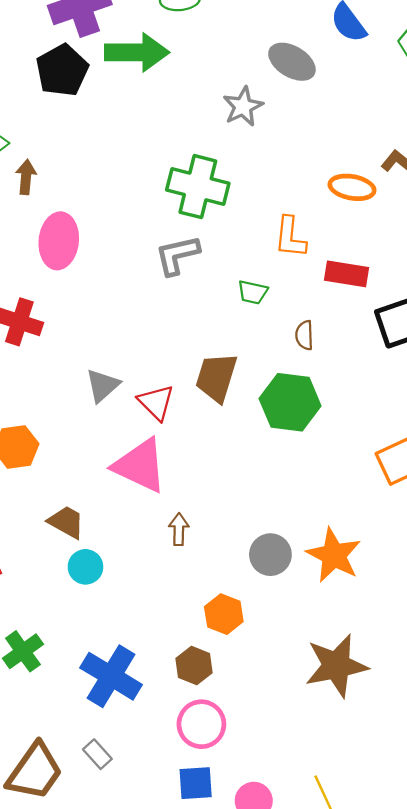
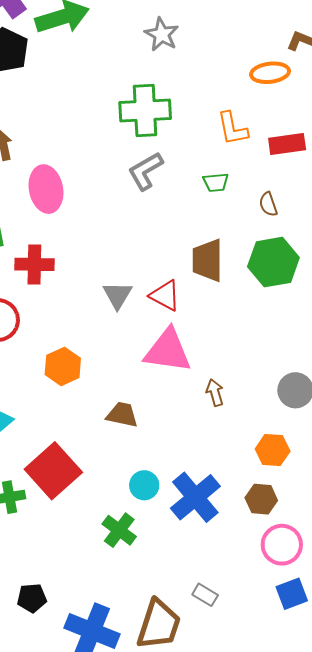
cyan circle: (85, 567) -> (144, 485), moved
blue cross: (111, 676) -> (195, 497), moved, turned 36

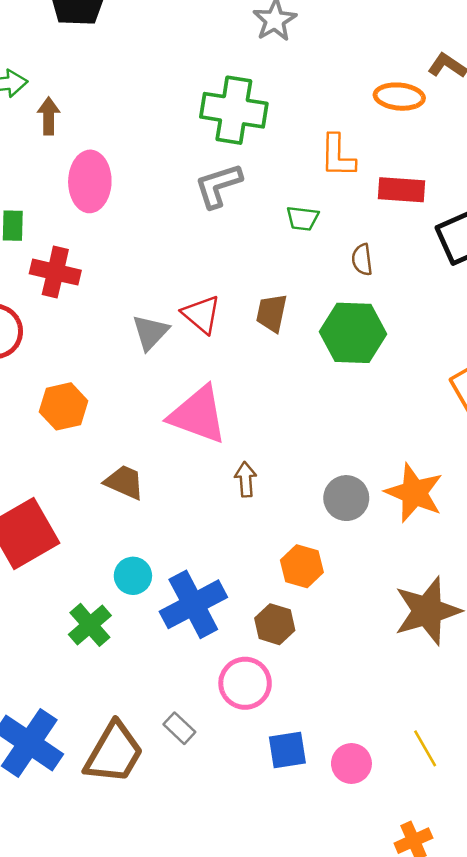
brown trapezoid: (208, 260) -> (272, 313), size x0.7
red triangle: (165, 296) -> (201, 314), moved
pink circle: (282, 545) -> (245, 683), moved

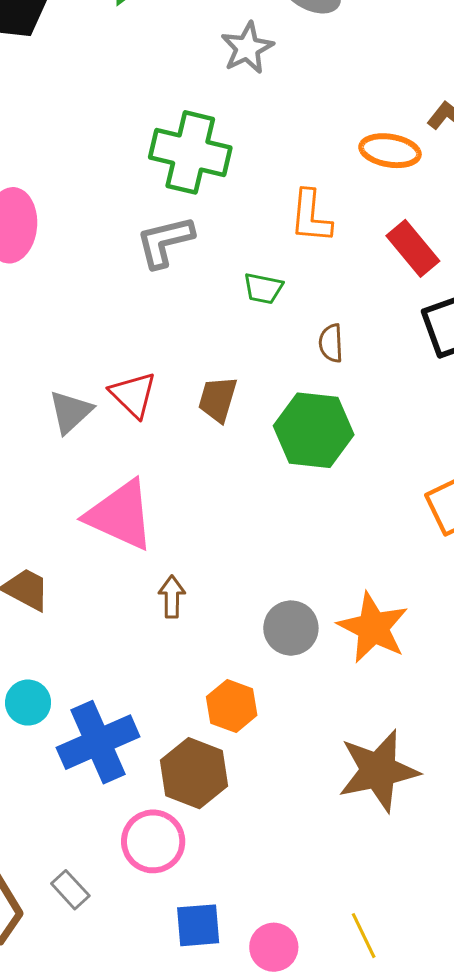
red rectangle: (401, 190) -> (413, 248), moved, turned 42
brown hexagon: (275, 624) -> (194, 773), size x1.4

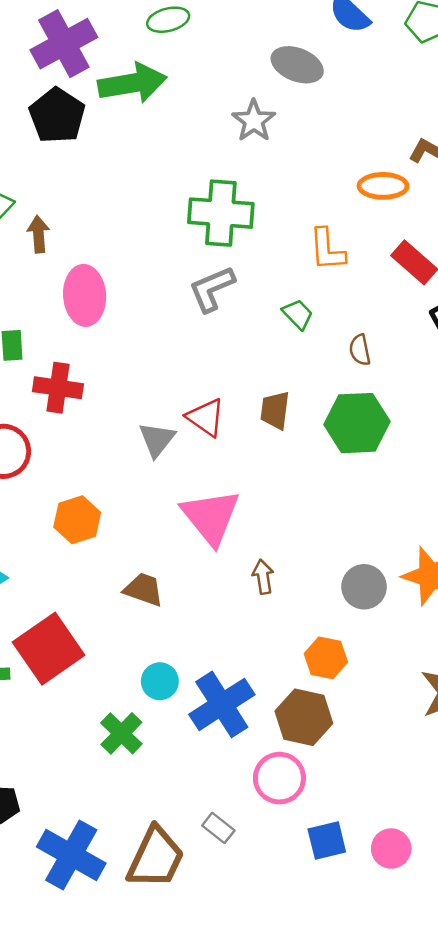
green trapezoid: (263, 288) -> (298, 314), turned -136
pink triangle: (120, 515) -> (211, 517), turned 36

